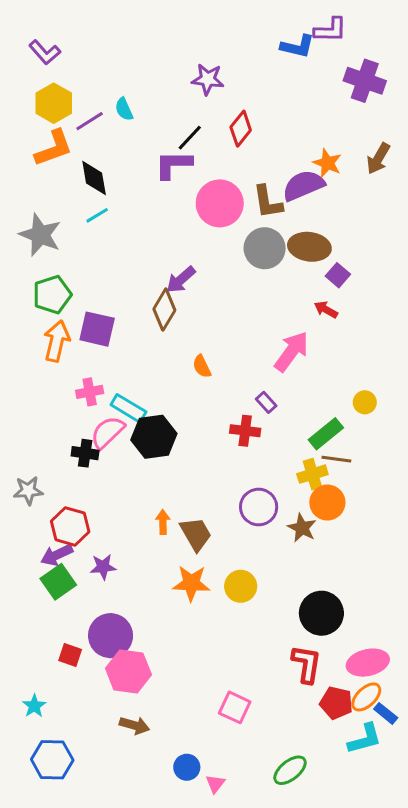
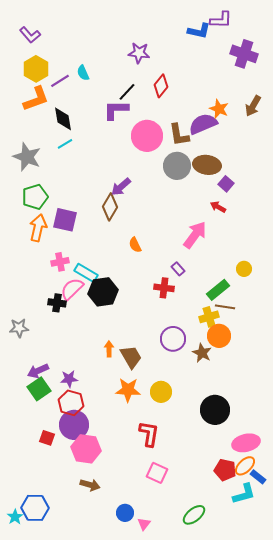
red hexagon: (70, 526) -> (71, 403), moved
red L-shape: (306, 664) -> (149, 434), moved
cyan star: (34, 706) -> (15, 517), moved

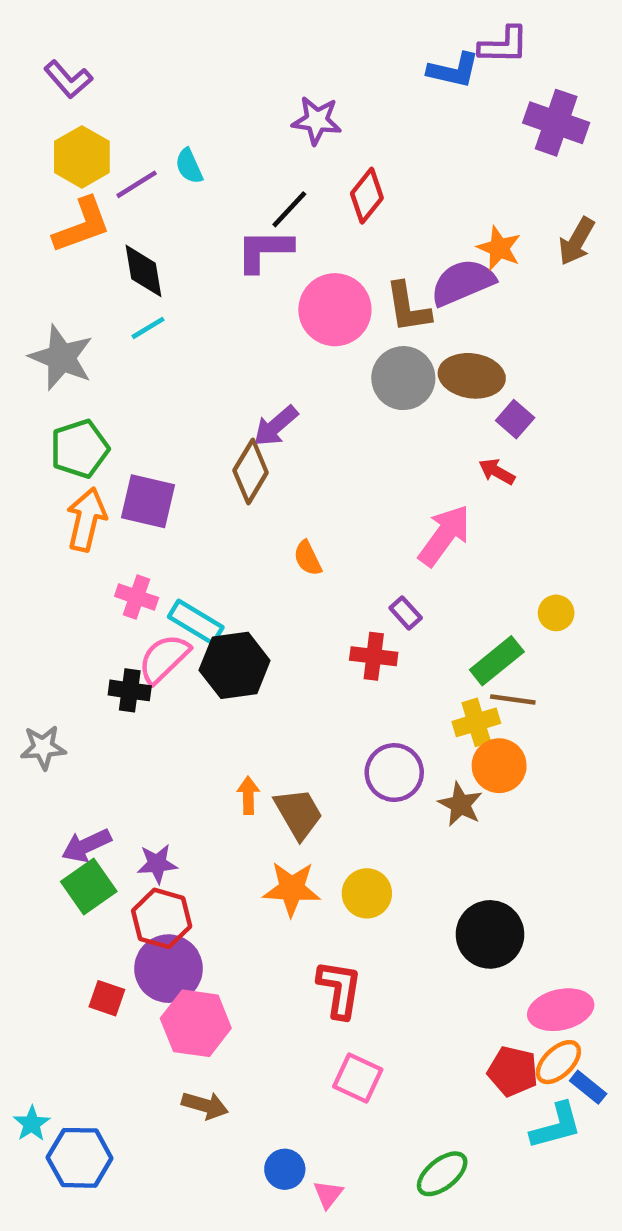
pink cross: (60, 262) -> (137, 597), turned 30
cyan star: (15, 517) -> (32, 1124), moved

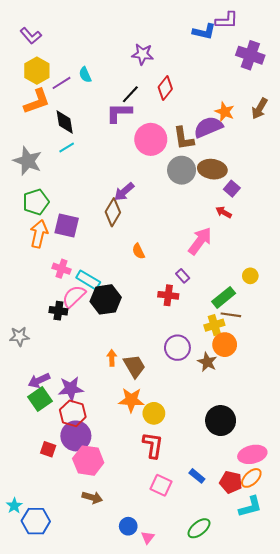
purple star: (157, 864) -> (71, 389), size x1.4
yellow circle: (367, 893) -> (154, 413), moved
blue rectangle: (588, 1087) -> (197, 476), moved

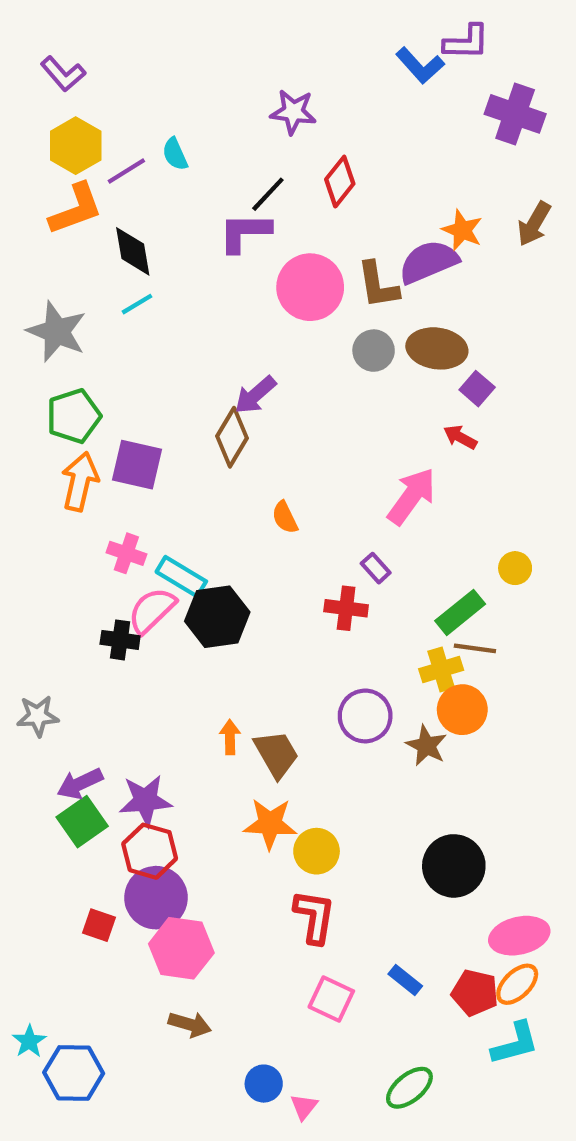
blue L-shape: (204, 32) -> (420, 65), turned 35
gray circle: (182, 170) -> (374, 351), size x0.7
gray star: (19, 336) -> (38, 716), moved

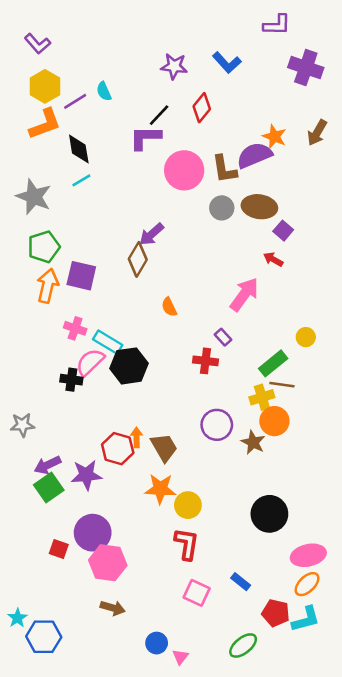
blue L-shape: (420, 65) -> (227, 63), moved
red hexagon: (150, 851) -> (118, 449), moved
red pentagon: (475, 993) -> (276, 613), moved

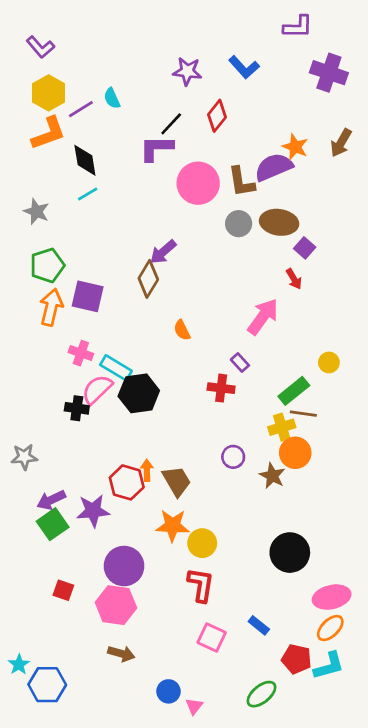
gray star: (34, 197) -> (36, 212), size x0.7
red arrow: (273, 259) -> (294, 279), turned -150
purple circle: (217, 425) -> (233, 457), size x0.7
purple circle: (93, 533) -> (124, 566), moved

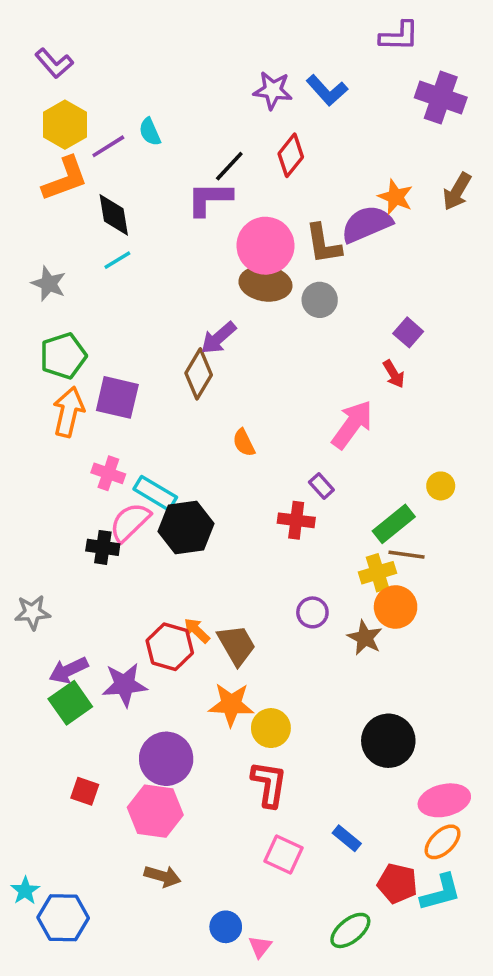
purple star: (187, 71) -> (273, 90), moved
brown ellipse: (279, 222) -> (265, 284), moved
orange arrow: (147, 470) -> (197, 630), turned -45

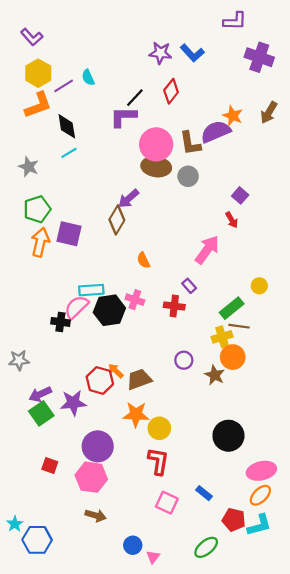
pink cross: (108, 473) -> (135, 300), moved
cyan rectangle: (155, 493) -> (91, 290), turned -35
brown trapezoid: (237, 645) -> (139, 379), turned -80

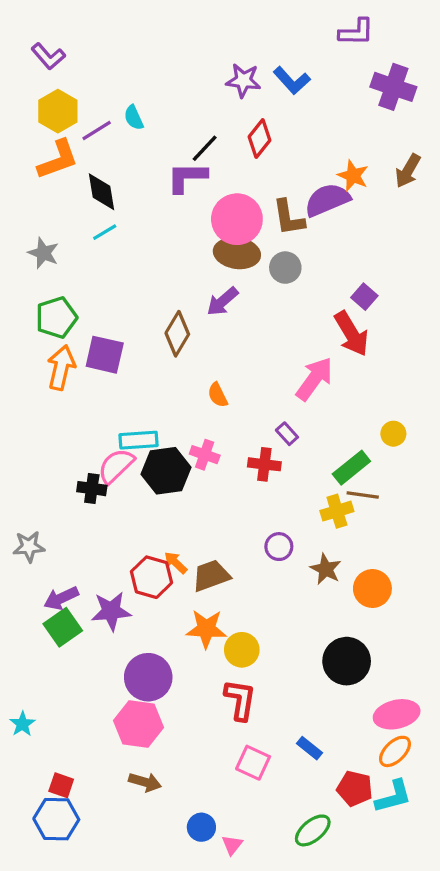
purple arrow: (129, 199) -> (222, 301), moved
red arrow: (232, 220) -> (351, 334), size x1.8
orange circle: (233, 357) -> (372, 589), moved
red square: (50, 465) -> (61, 785), moved
cyan star: (15, 524) -> (22, 724), moved

